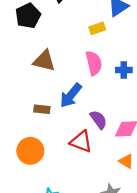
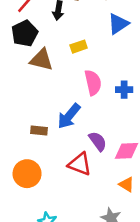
yellow rectangle: (97, 28) -> (79, 47), moved
brown triangle: (44, 61) -> (41, 60), moved

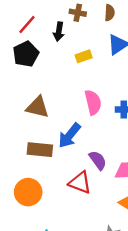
yellow rectangle: (79, 47) -> (84, 56), moved
brown triangle: (41, 60) -> (38, 107), moved
brown rectangle: (39, 130) -> (40, 150), size x1.5

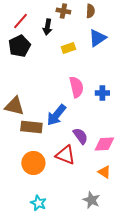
brown triangle: (38, 107) -> (14, 106), moved
orange circle: (28, 192) -> (33, 163), moved

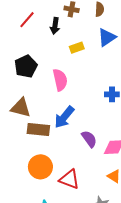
black pentagon: (19, 46) -> (26, 66), moved
pink semicircle: (76, 87) -> (60, 80), moved
red triangle: (65, 155) -> (69, 179), moved

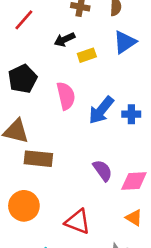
black arrow: (55, 26) -> (65, 40), moved, turned 56
blue arrow: (64, 117) -> (101, 110), moved
orange circle: (40, 167) -> (24, 206), moved

